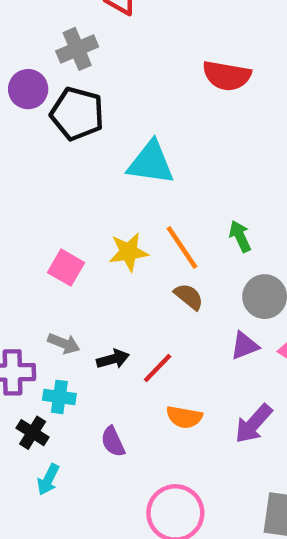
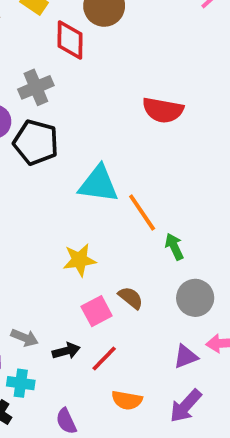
orange line: (182, 248) -> (142, 213), moved
pink square: (66, 268) -> (97, 311), moved, turned 32
purple triangle: (245, 346) -> (186, 357), moved

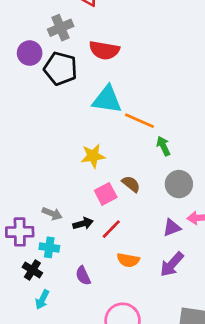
red semicircle: (163, 110) -> (104, 50), moved
orange line: (142, 213) -> (139, 121), turned -32

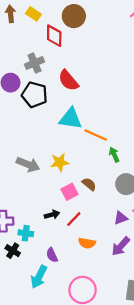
red semicircle: (104, 50) -> (68, 80), turned 40
gray arrow: (52, 214) -> (28, 164), moved, size x1.5
cyan arrow: (42, 300) -> (39, 277), moved, size x1.5

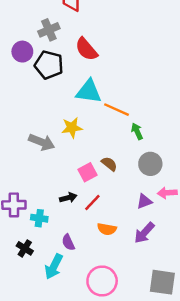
yellow star: (60, 162) -> (72, 128), moved
black cross: (13, 251) -> (25, 248), moved

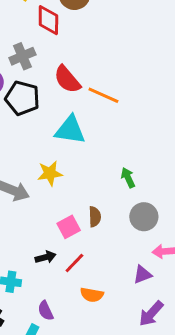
orange line: (117, 110) -> (103, 95), moved
brown semicircle: (109, 164) -> (95, 217), turned 49
purple triangle: (144, 201) -> (142, 275), moved
purple arrow: (144, 233) -> (151, 314), moved

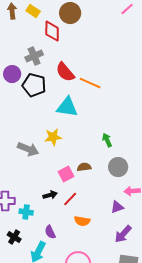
brown semicircle: (95, 217) -> (84, 167), turned -96

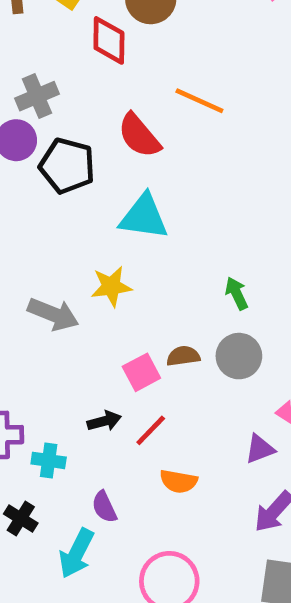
gray cross: (34, 56) -> (37, 96), moved
orange line: (90, 83) -> (199, 101), moved
gray circle: (118, 167) -> (239, 356), moved

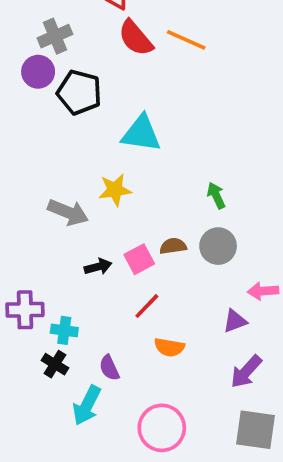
red semicircle: (139, 136) -> (136, 38), moved
black arrow: (104, 421) -> (98, 267), moved
black cross: (21, 518) -> (55, 364), moved

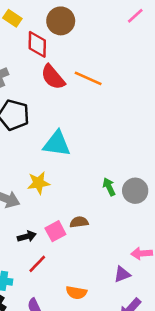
gray circle: (218, 246) -> (135, 191), moved
red line: (147, 306) -> (37, 264), moved

